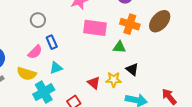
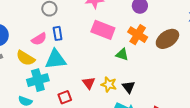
cyan triangle: (56, 68) -> (56, 59), size x1.6
black triangle: (132, 69) -> (129, 87), moved

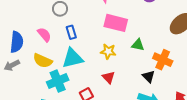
orange cross: (138, 35) -> (163, 60), moved
pink semicircle: (39, 39) -> (44, 35), moved, turned -91
yellow star: (109, 84) -> (108, 51), moved

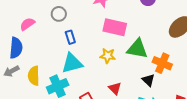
pink semicircle: (44, 35) -> (27, 24), moved, turned -84
green triangle: (138, 45) -> (137, 49), size x1.6
yellow semicircle: (43, 61) -> (34, 76), moved, turned 66
red triangle: (109, 77) -> (115, 88), moved

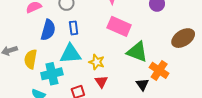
blue semicircle: (16, 48) -> (48, 30), moved
yellow star: (108, 56) -> (97, 62), moved
red triangle: (115, 88) -> (101, 82), moved

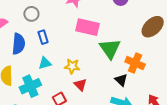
green triangle: (137, 52) -> (110, 49), turned 45
cyan triangle: (70, 54) -> (45, 63), size x0.6

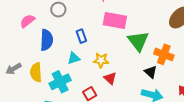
blue rectangle: (43, 37) -> (81, 36), moved

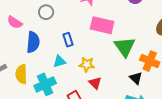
pink semicircle: (27, 21) -> (15, 22), turned -112

